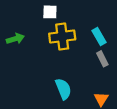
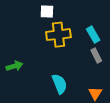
green arrow: (15, 39) -> (14, 66), moved

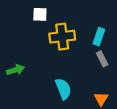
white square: (47, 11) -> (40, 14), moved
cyan rectangle: (93, 35) -> (99, 37), turned 49

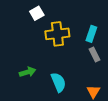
white square: (40, 14) -> (37, 13), turned -32
green arrow: (16, 70) -> (28, 72), moved

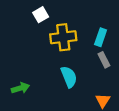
green arrow: (28, 72) -> (20, 88), moved
cyan semicircle: (58, 82) -> (69, 77), moved

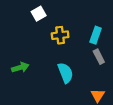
yellow cross: (63, 37) -> (60, 35), size x0.7
green arrow: (20, 88) -> (20, 67), moved

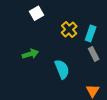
yellow cross: (60, 35) -> (69, 29), moved, turned -35
green arrow: (20, 67) -> (30, 54), moved

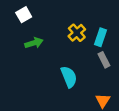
white square: (36, 13) -> (24, 15), moved
green arrow: (30, 54) -> (34, 43), moved

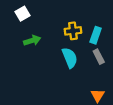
yellow cross: (77, 33) -> (73, 31), turned 35
cyan semicircle: (69, 77) -> (70, 58), moved

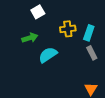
white square: (22, 14) -> (38, 12), moved
cyan semicircle: (70, 58) -> (48, 55), moved, turned -102

